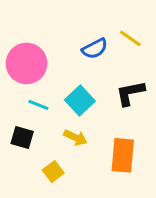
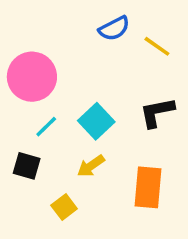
blue semicircle: (95, 49) -> (114, 28), moved
cyan line: (38, 105) -> (46, 127), turned -66
yellow arrow: (75, 138) -> (91, 166), turned 120

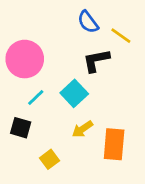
blue semicircle: (114, 28) -> (88, 22), turned 80
black L-shape: (157, 112) -> (96, 60), moved
yellow arrow: (91, 166) -> (82, 129), moved

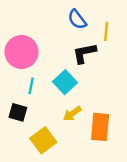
yellow line: (121, 36) -> (106, 31), turned 60
cyan line: (36, 97) -> (31, 86), turned -35
yellow square: (49, 159) -> (43, 140), size x1.5

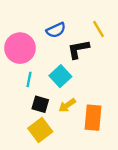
blue semicircle: (77, 19) -> (56, 30), moved, turned -78
yellow line: (106, 31) -> (99, 29), turned -36
black square: (18, 112) -> (40, 104), moved

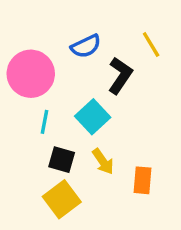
black L-shape: (78, 49) -> (120, 75), turned 135
yellow arrow: (67, 105) -> (103, 161), turned -90
orange rectangle: (93, 118) -> (143, 180), size x0.7

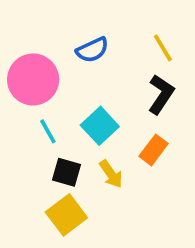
black L-shape: (120, 75) -> (161, 94), moved
cyan line: (45, 122) -> (48, 131), turned -40
orange rectangle: (143, 180) -> (154, 150), moved, turned 32

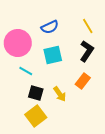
cyan square: (100, 126) -> (53, 55), moved, turned 30
cyan line: (48, 131) -> (26, 71), turned -32

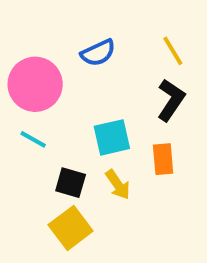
cyan square: (53, 55) -> (112, 137), moved
cyan line: (26, 71) -> (33, 139), moved
orange rectangle: (83, 81) -> (163, 159), turned -42

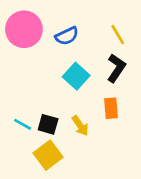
pink circle: (35, 84) -> (24, 29), moved
cyan square: (112, 137) -> (76, 76), moved, turned -35
cyan line: (33, 139) -> (23, 124), moved

